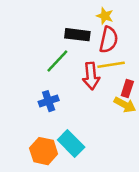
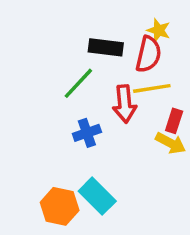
yellow star: (105, 16) -> (159, 30), moved
blue cross: (49, 101) -> (87, 133), moved

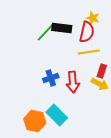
green line: (78, 83) -> (46, 32), moved
red arrow: (124, 104) -> (73, 82), moved

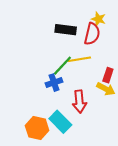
green line: (46, 32) -> (62, 66), moved
yellow line: (89, 52) -> (79, 59), moved
red arrow: (73, 82) -> (79, 102), moved

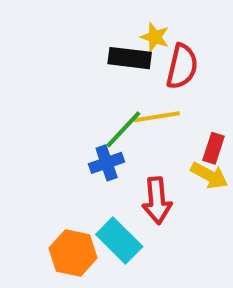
yellow star: (98, 19) -> (155, 37), moved

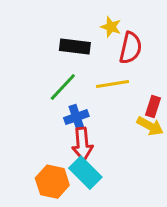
black rectangle: (130, 58) -> (75, 46), moved
green line: (123, 129) -> (63, 87), moved
red arrow: (157, 201) -> (82, 144), moved

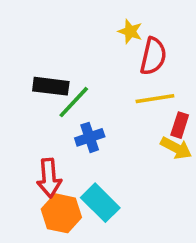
black rectangle: (75, 46) -> (51, 86), moved
yellow line: (112, 84) -> (155, 99), moved
red arrow: (82, 144) -> (49, 178), moved

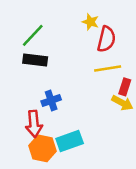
green line: (74, 102) -> (33, 35), moved
blue cross: (90, 137) -> (51, 100), moved
cyan rectangle: (100, 203) -> (70, 141), turned -65

